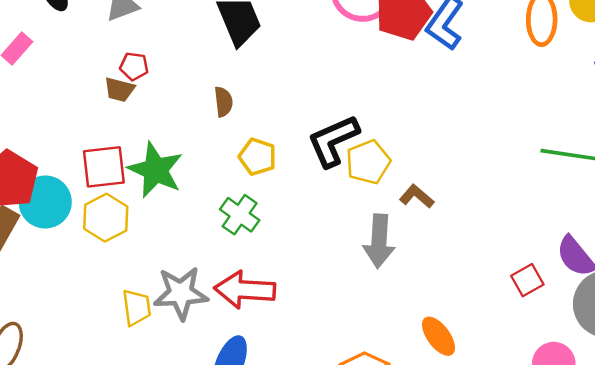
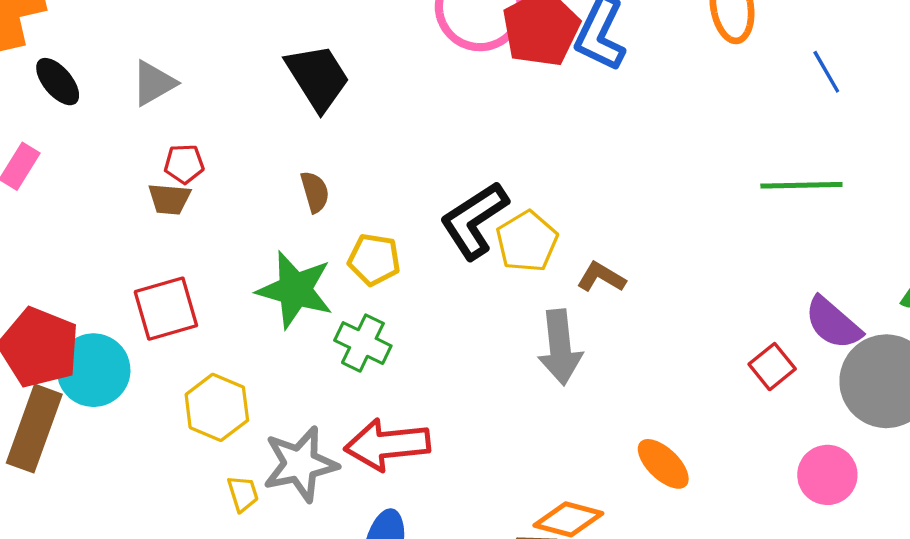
green star: (156, 170) -> (295, 290), moved
yellow hexagon: (106, 218) -> (217, 407), moved
yellow trapezoid: (137, 307) -> (243, 494), size x0.7

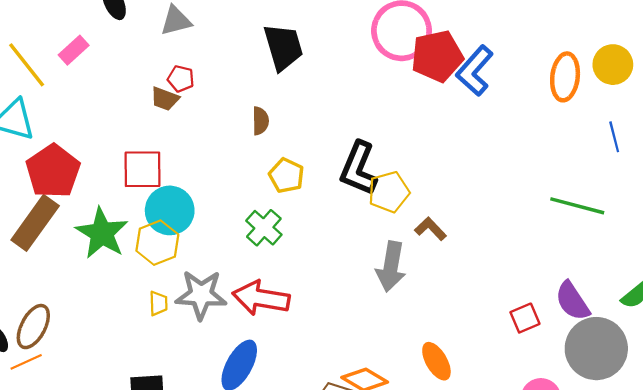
black L-shape: (474, 220) -> (359, 168), turned -50
green star: (295, 290) -> (102, 233), moved
cyan circle: (94, 370) -> (170, 210), moved

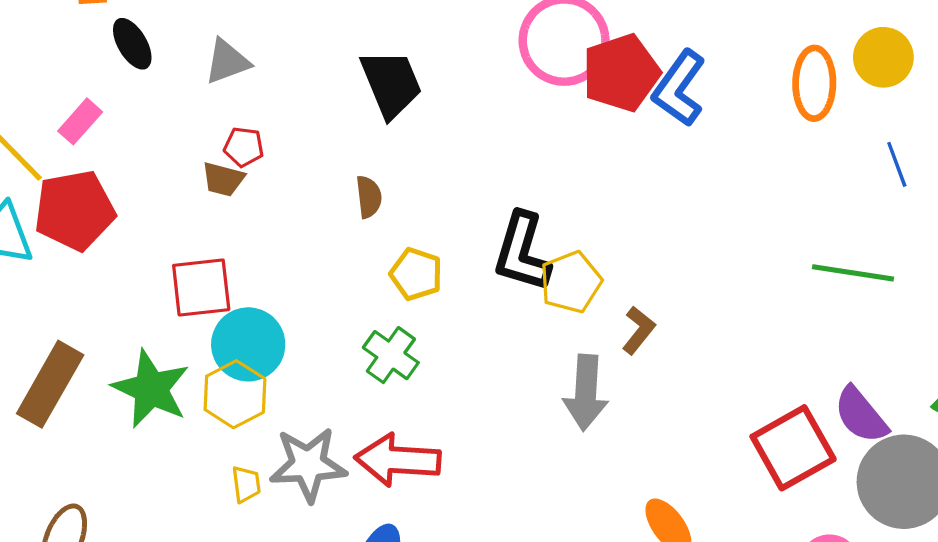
red pentagon: (53, 171) -> (75, 210), moved, turned 30
brown L-shape: (431, 229) -> (639, 330), turned 88
red square: (525, 318) -> (793, 448), size x1.8

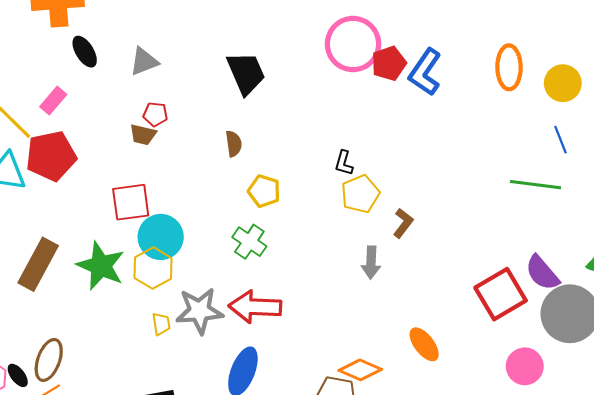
yellow circle: (883, 57) -> (563, 83), moved
red pentagon: (621, 73) -> (389, 63), size x0.7
blue line: (897, 164) -> (560, 140), moved
black L-shape: (522, 252) -> (344, 163), moved, size x0.5
gray arrow: (586, 393) -> (371, 263), size x0.7

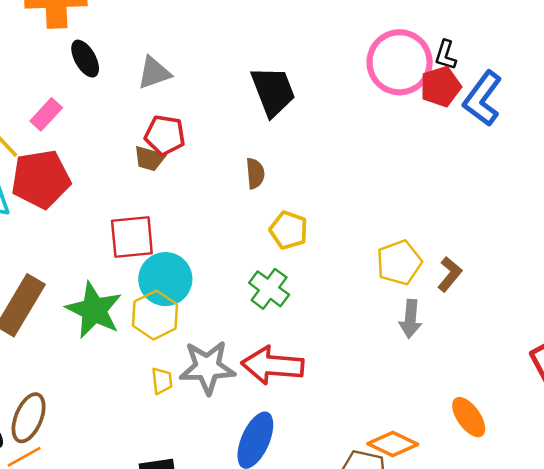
red pentagon: (155, 114) -> (165, 135), size x1.4
black L-shape: (344, 163) -> (446, 55), moved
yellow pentagon: (360, 194) -> (399, 263), moved

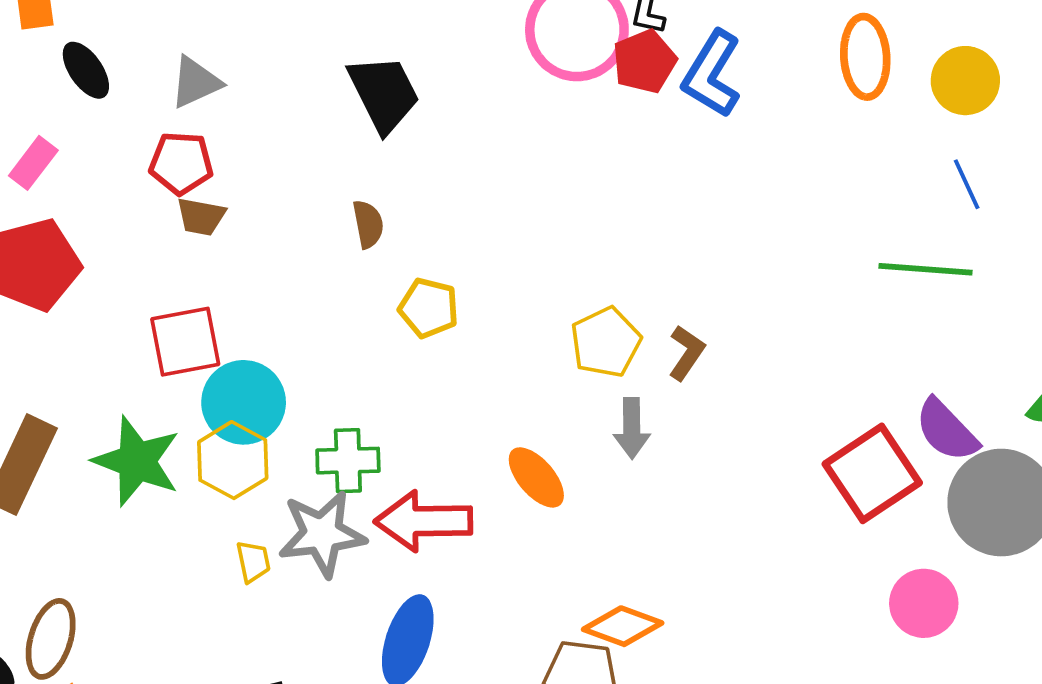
red pentagon: (165, 135) -> (181, 163), moved
green cross: (269, 289) -> (348, 461), moved, turned -33
orange ellipse: (469, 417) -> (536, 477), moved

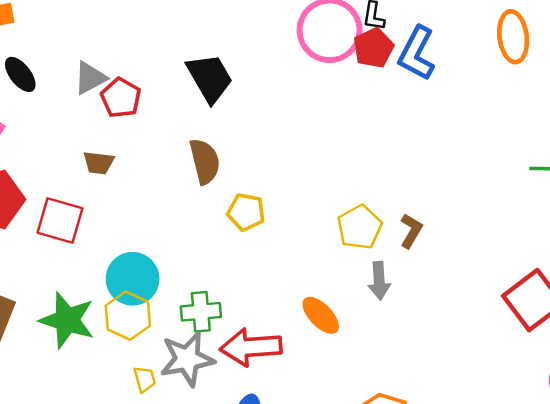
red pentagon: (181, 163) -> (121, 98), moved, turned 30
brown semicircle: (368, 224) -> (205, 161), size x1.5
red square: (185, 342) -> (60, 221), moved, turned 30

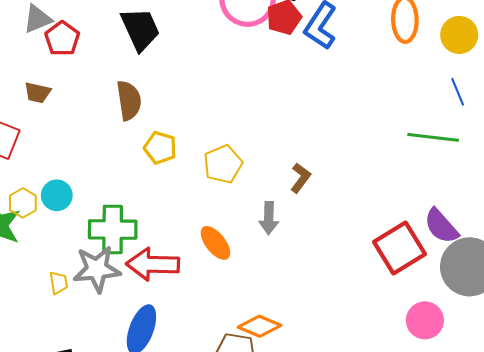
yellow pentagon: (360, 227) -> (223, 164), moved
cyan circle: (133, 279) -> (57, 195), size x0.7
green cross: (201, 312) -> (113, 230), size x1.4
yellow hexagon: (128, 316) -> (23, 203), moved, size x0.7

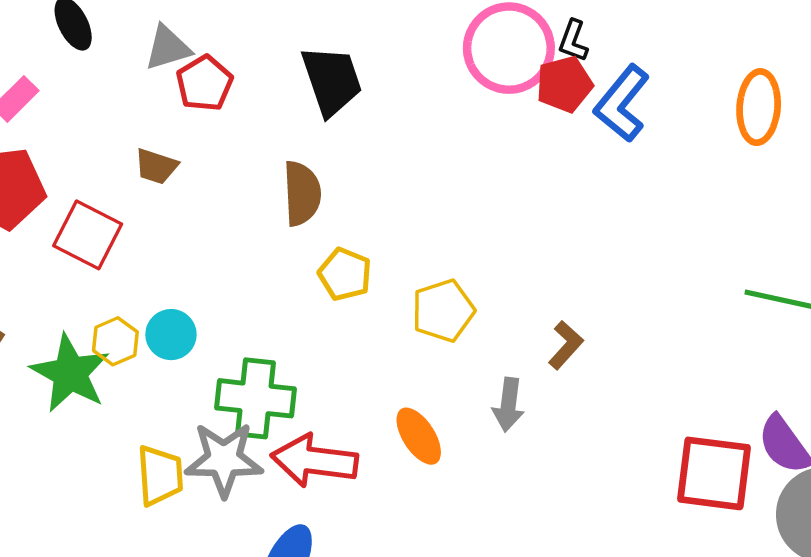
red square: (400, 248) -> (714, 473), turned 33
yellow trapezoid: (59, 283) -> (160, 475), size x1.6

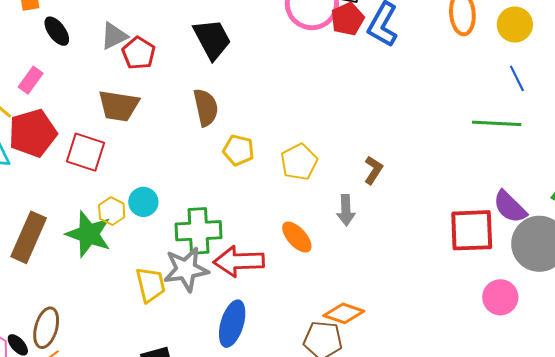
brown trapezoid: (156, 166) -> (119, 106), size x1.6

